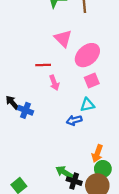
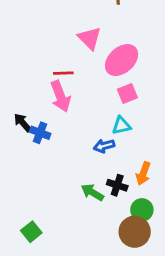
pink arrow: (54, 83) -> (60, 96), moved, size x1.5
orange arrow: (97, 153) -> (143, 174), moved
green arrow: (64, 172) -> (92, 192), moved
black cross: (74, 181) -> (117, 185), moved

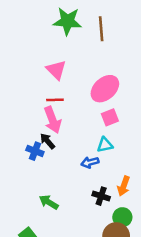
pink triangle: (90, 38) -> (56, 70), moved
black arrow: (23, 123) -> (47, 141), moved
green arrow: (92, 192) -> (49, 202), moved

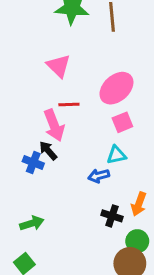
red line: (55, 100) -> (69, 104), moved
green arrow: (49, 202) -> (32, 223), moved, turned 132

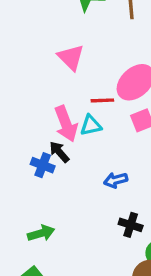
red line: (69, 104) -> (102, 100), moved
cyan triangle: (116, 155) -> (91, 125), moved

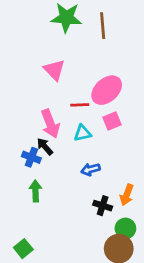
cyan triangle: (91, 125) -> (82, 133), moved
green arrow: (41, 233) -> (35, 191), moved, turned -75

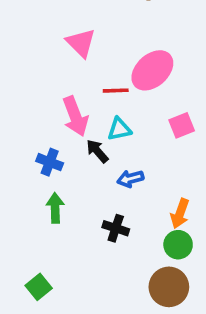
pink square: (112, 121) -> (182, 125), moved
black arrow: (45, 147) -> (97, 151), moved
black cross: (103, 206) -> (116, 228), moved
green circle: (125, 228) -> (178, 245), moved

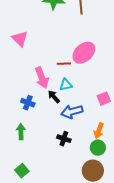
pink triangle: (81, 43) -> (20, 39), moved
pink square: (182, 125) -> (104, 99), moved
blue arrow: (130, 179) -> (72, 112), size x1.5
green arrow: (55, 208) -> (21, 132), moved

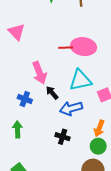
pink ellipse: (84, 53) -> (83, 47), turned 50
red line: (64, 64) -> (66, 48), moved
cyan triangle: (66, 85) -> (80, 80), moved, size x1.6

